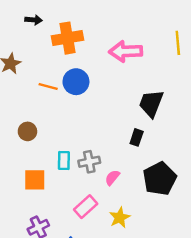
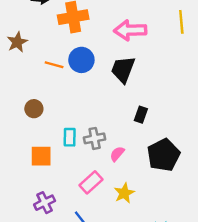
black trapezoid: (151, 104) -> (123, 69), moved

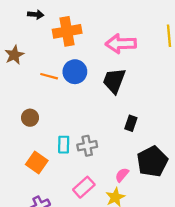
pink semicircle: (117, 154) -> (122, 175), moved
orange square: (41, 156) -> (37, 163), turned 35

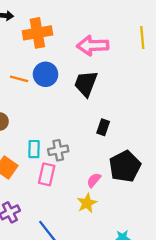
pink rectangle: (84, 187) -> (47, 174), moved, turned -35

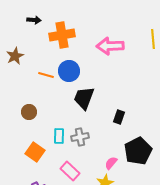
black trapezoid: (86, 84) -> (84, 98), moved
pink rectangle: (47, 174) -> (70, 171), moved, turned -60

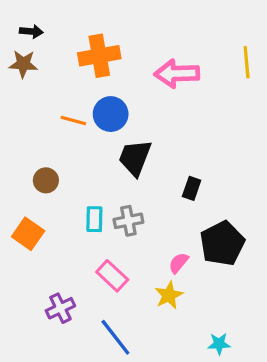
black arrow: (34, 20) -> (31, 31), moved
brown star: (15, 56) -> (23, 64), moved, turned 30
orange square: (35, 152) -> (28, 234), moved

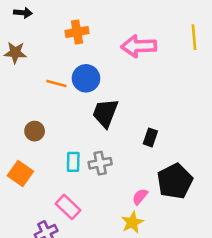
orange cross: (99, 56) -> (77, 32), size x0.7
brown star: (23, 64) -> (15, 53), moved
pink rectangle: (112, 276) -> (68, 207), moved

